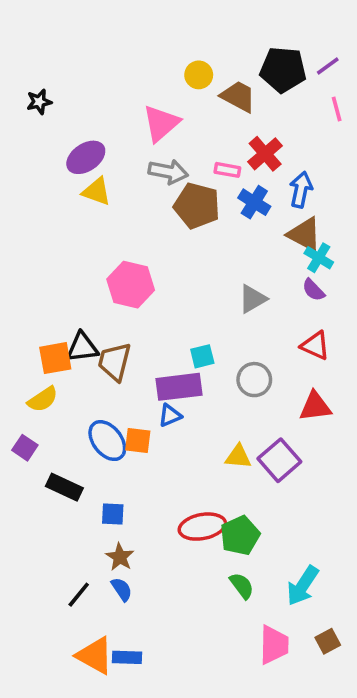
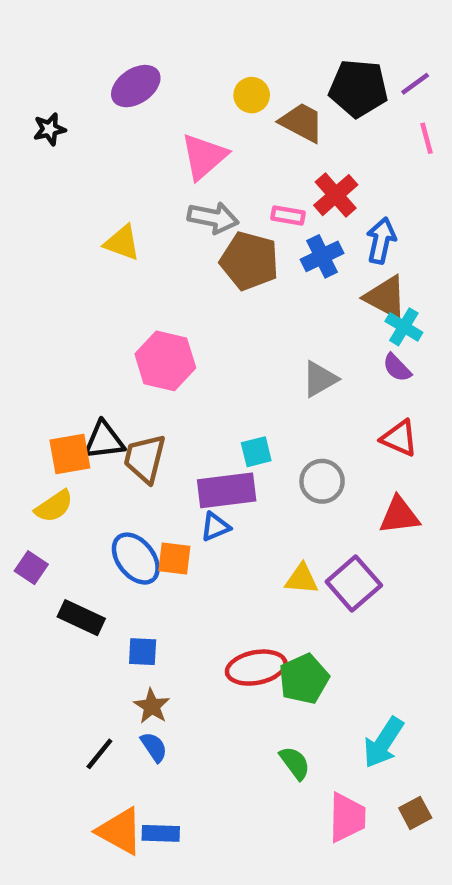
purple ellipse: (86, 157) -> (136, 86), moved
blue cross: (254, 202) -> (322, 256), turned 32
green semicircle: (242, 586) -> (295, 763), moved

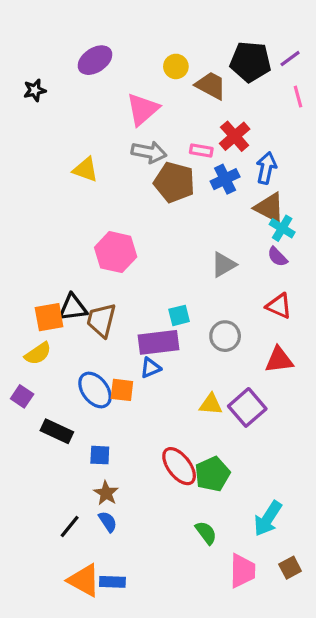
red ellipse: (256, 668) -> (179, 466), turned 63

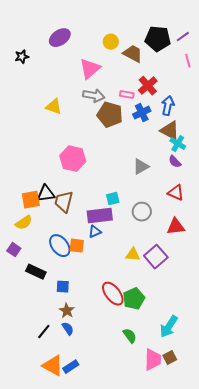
brown square: (290, 568) -> (170, 358), moved
blue rectangle: (112, 582) -> (71, 367), turned -35

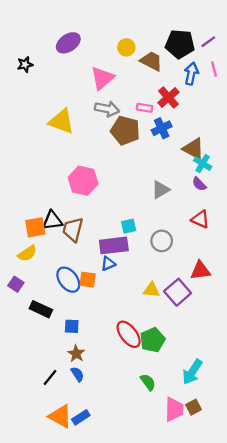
blue arrow: (168, 106) -> (191, 74), moved
yellow triangle: (54, 107) -> (61, 121), size x1.4
red triangle: (176, 227) -> (200, 271), moved

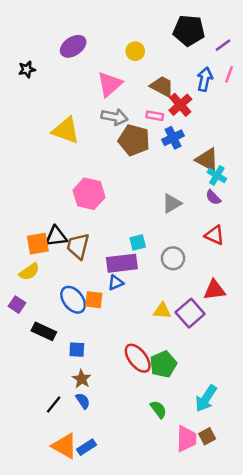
black pentagon: (180, 44) -> (189, 30), moved
brown trapezoid: (151, 61) -> (162, 87), moved
pink line: (214, 69) -> (229, 74), turned 35

